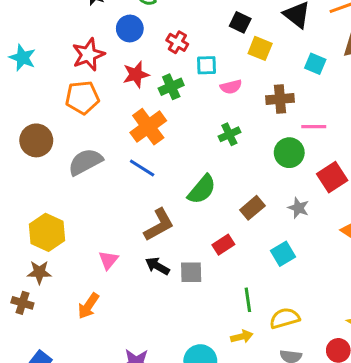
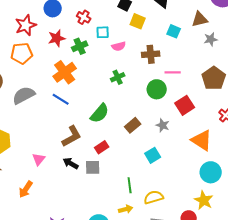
red rectangle: (223, 245) -> (102, 147), moved

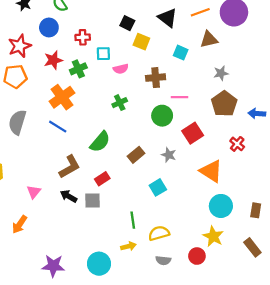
red cross: (84, 17) -> (83, 37), turned -32
gray star: (211, 39) -> (221, 73), moved
gray semicircle: (24, 95) -> (17, 122), turned -45

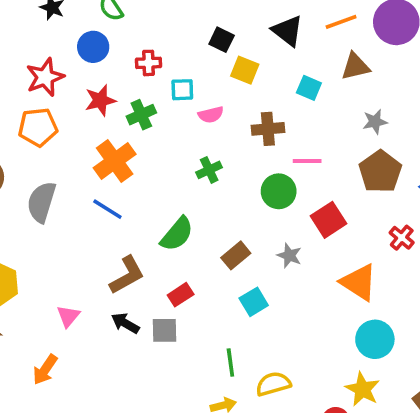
cyan square: (158, 187) -> (254, 302), moved

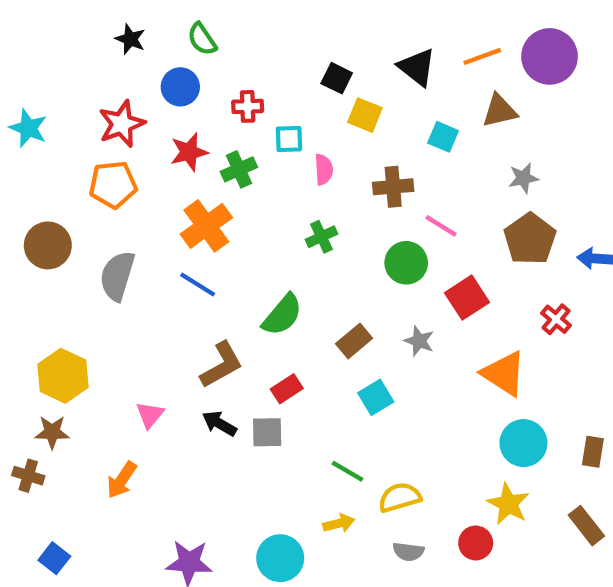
pink semicircle: (211, 115) -> (324, 169), turned -80
pink line: (307, 161) -> (441, 226), turned 32
green line: (230, 362) -> (348, 471), turned -52

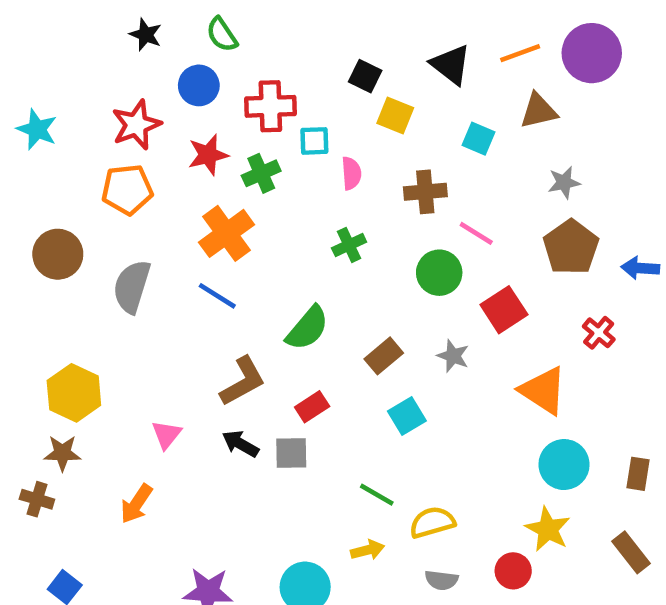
red cross: (248, 106) -> (270, 106), size x1.5

